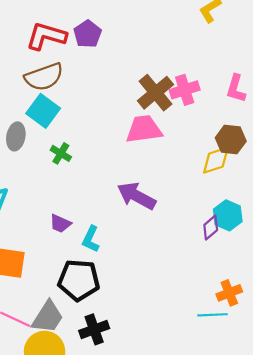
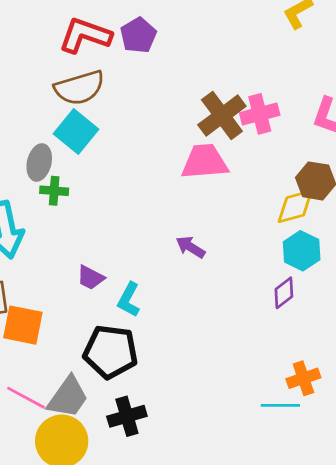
green cross: (61, 153) -> (54, 191), moved, turned -30
purple arrow: (136, 196) -> (190, 247), size x0.6
cyan hexagon: (228, 215) -> (302, 251), moved

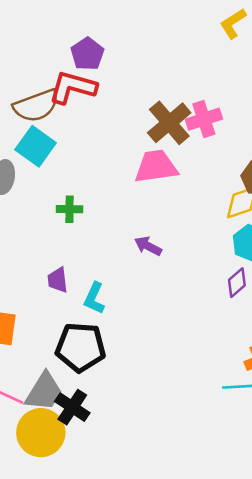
red L-shape: (85, 35) -> (73, 87), moved
green cross: (54, 191) -> (70, 209), moved
purple trapezoid: (91, 278) -> (58, 280), turned 60
black cross: (127, 416) -> (72, 407), moved, turned -36

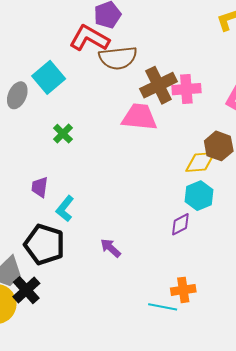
brown semicircle: (36, 106) -> (118, 58), moved
green cross: (70, 209) -> (63, 134), turned 30
purple arrow: (148, 246) -> (111, 248), moved

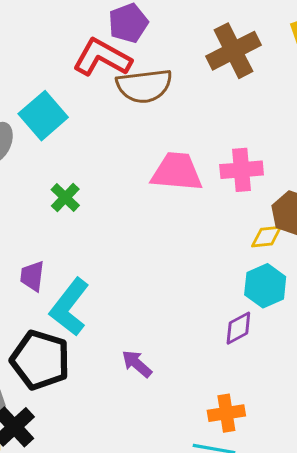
brown cross: (158, 85) -> (233, 51), moved
pink cross: (186, 89) -> (242, 170), moved
yellow diamond: (200, 162) -> (266, 237), size x0.7
cyan L-shape: (65, 209) -> (70, 307), size x1.5
orange cross: (183, 290) -> (226, 413), moved

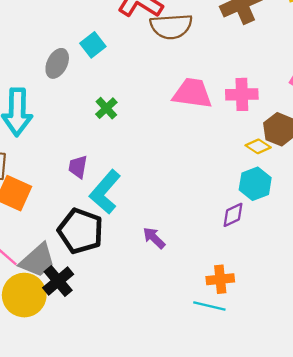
cyan square: (43, 116) -> (93, 45), size x0.7
yellow diamond: (266, 237) -> (258, 146), turned 35

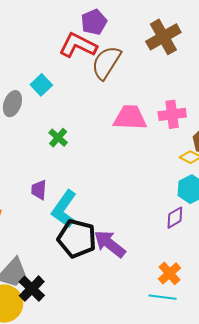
brown semicircle: (171, 26) -> (106, 63), turned 132
black pentagon: (81, 231) -> (77, 238), moved
purple arrow: (154, 238) -> (110, 244), size x1.6
orange cross: (220, 279) -> (169, 273), turned -30

